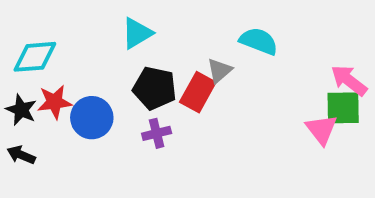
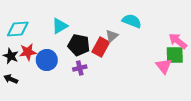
cyan triangle: (137, 33) -> (60, 26), moved

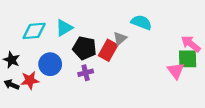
cyan diamond: (18, 29) -> (34, 31), moved
red star: (28, 52) -> (30, 80), moved

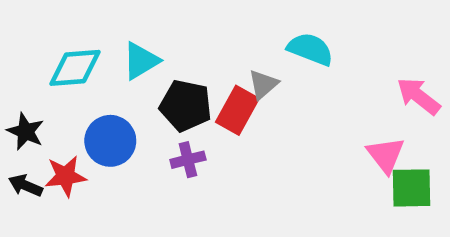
green square: (188, 59) -> (411, 188), moved

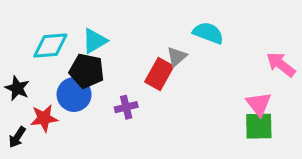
black pentagon: (186, 106) -> (87, 71), moved
black arrow: (26, 186) -> (17, 137), moved, turned -80
green square: (411, 188) -> (259, 126), moved

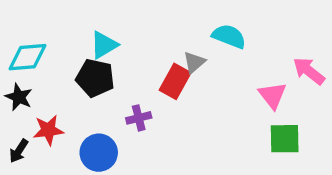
cyan diamond: (50, 46) -> (27, 57), moved
blue circle: (74, 95) -> (99, 153), moved
pink triangle: (259, 104) -> (272, 95), moved

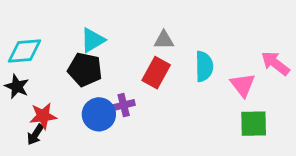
cyan semicircle: (229, 36) -> (204, 66), moved, turned 68
gray triangle: (194, 62) -> (164, 40), moved, turned 40
black arrow: (19, 151) -> (35, 134), moved
blue circle: (99, 153) -> (99, 114), moved

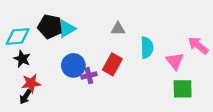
black pentagon: (85, 69) -> (50, 26), moved
red rectangle: (156, 73) -> (112, 64), moved
black star: (17, 87) -> (22, 59), moved
blue circle: (99, 114) -> (73, 65), moved

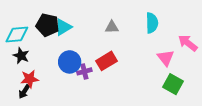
cyan semicircle: (147, 48) -> (152, 23), moved
red rectangle: (112, 64) -> (107, 61), turned 30
green square: (183, 89) -> (173, 84), turned 30

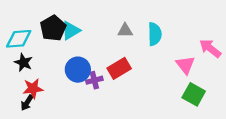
cyan semicircle: (152, 23) -> (155, 34), moved
black pentagon: (47, 25) -> (53, 28), turned 30

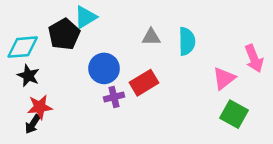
cyan triangle: (71, 31) -> (85, 17), moved
pink arrow: (210, 48) -> (254, 58), turned -150
pink triangle: (185, 65) -> (224, 78), turned 30
blue circle: (78, 70) -> (104, 68), moved

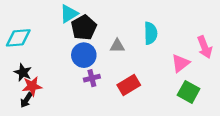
black pentagon: (64, 34) -> (84, 28), moved
gray triangle: (151, 37) -> (117, 46), moved
black star: (28, 76) -> (23, 72), moved
red rectangle: (144, 83) -> (129, 85), moved

